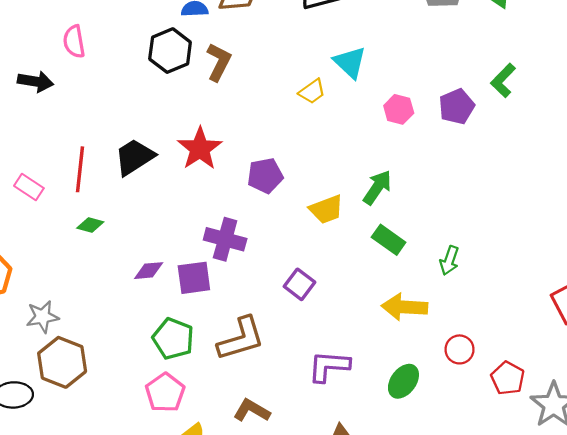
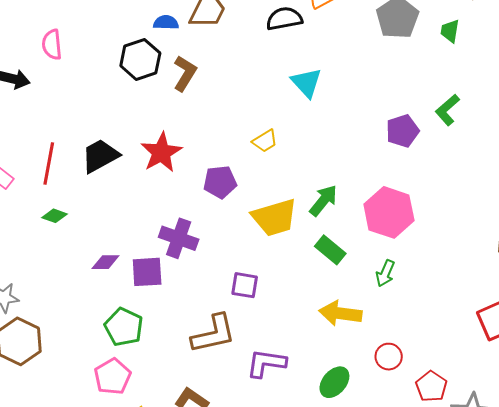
yellow trapezoid: (312, 91) -> (265, 141), moved
pink hexagon: (399, 109) -> (389, 212), moved, size x1.8
yellow trapezoid: (326, 209) -> (275, 217), size x1.4
purple square: (300, 284) -> (245, 285), turned -32
brown L-shape: (241, 339) -> (213, 334), moved

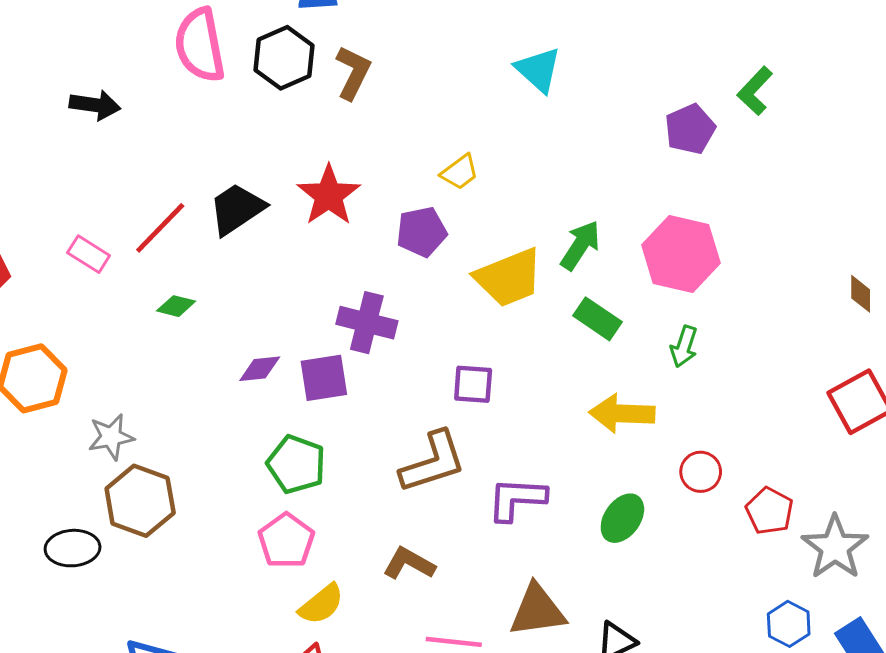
pink semicircle: (52, 45) -> (200, 45), moved, size x1.6
yellow trapezoid: (265, 141) -> (460, 172), moved
red line: (49, 164) -> (160, 228), turned 39

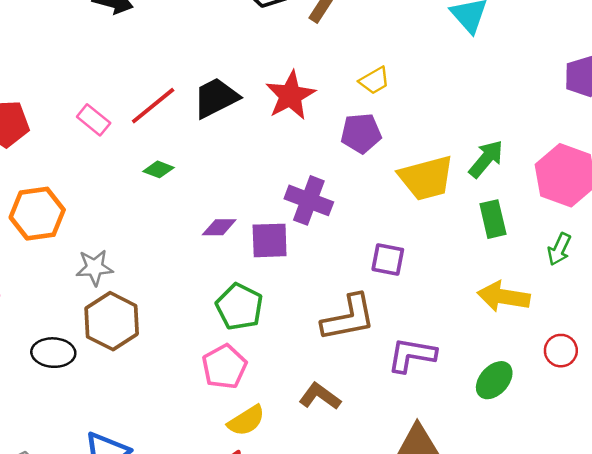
yellow trapezoid: (460, 172) -> (374, 80), moved
green rectangle: (598, 319) -> (493, 219), turned 36

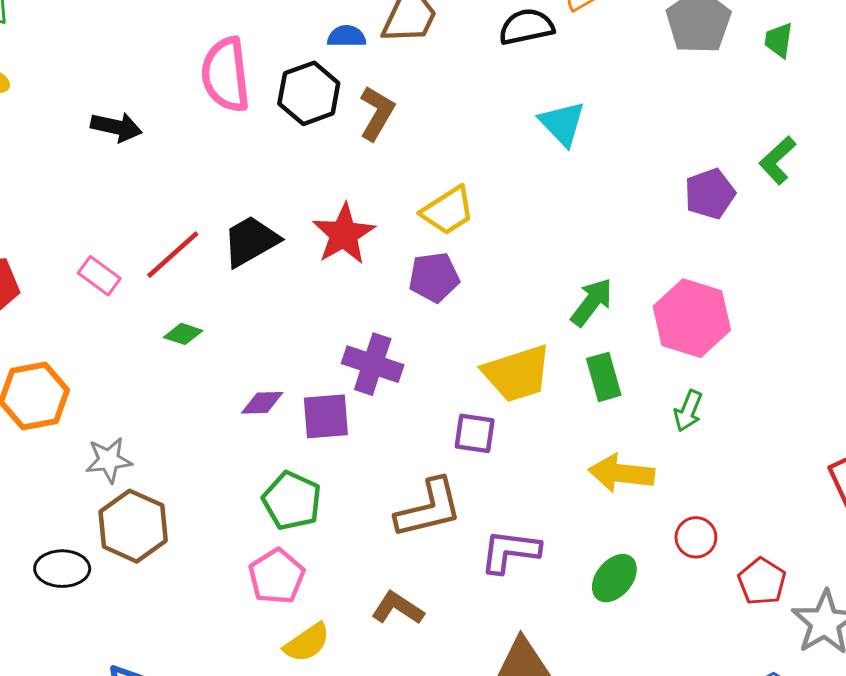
yellow trapezoid: (374, 80) -> (448, 211), size x1.4
yellow trapezoid: (426, 178) -> (517, 373), moved

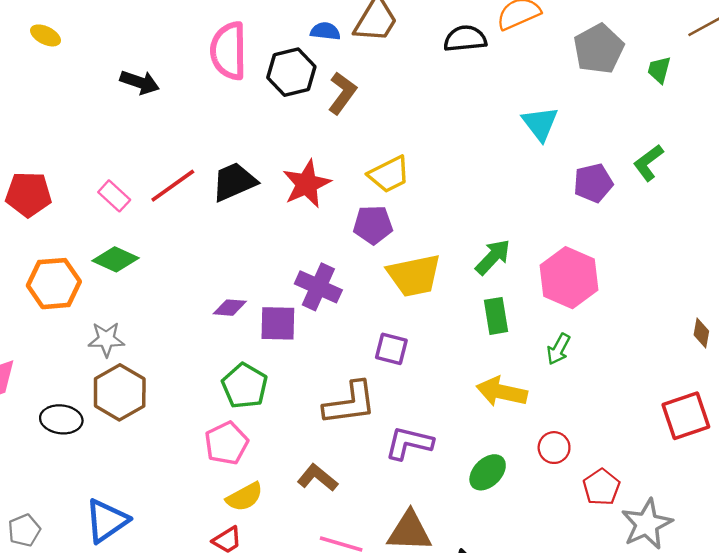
cyan triangle: (562, 123) -> (540, 124), moved
green diamond: (183, 334) -> (115, 259), moved, size x1.5
yellow trapezoid: (517, 373) -> (414, 275), moved

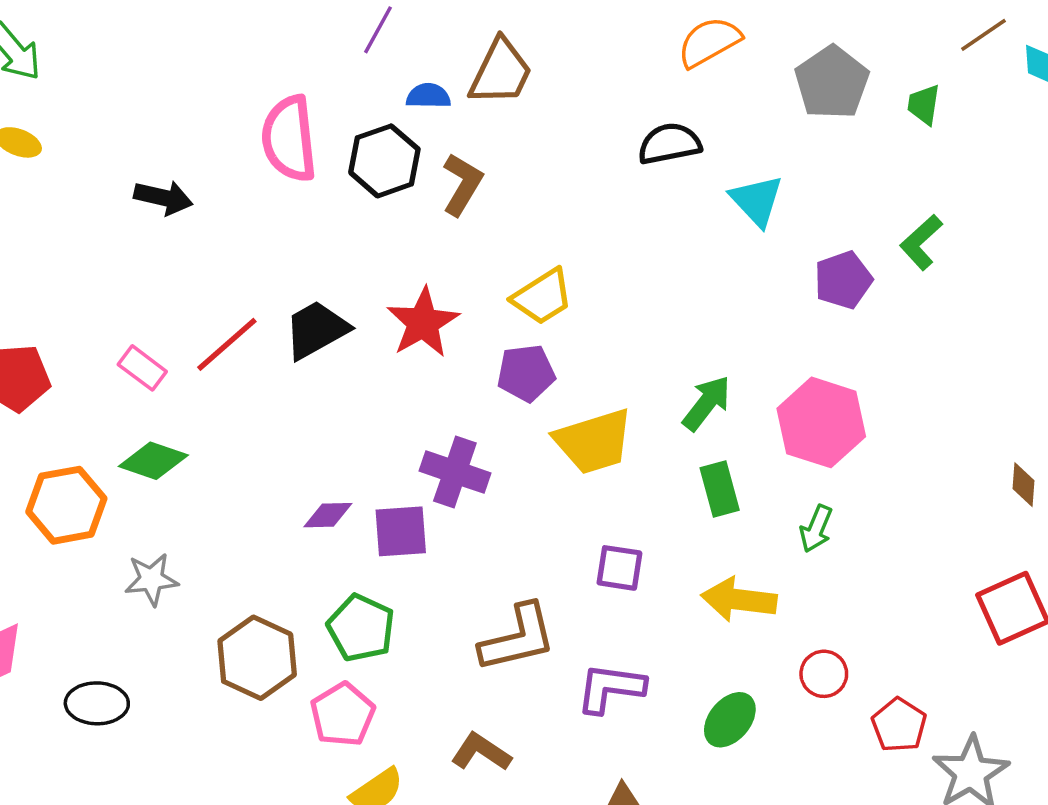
black semicircle: (465, 39) -> (669, 144), moved
purple square: (391, 349) -> (619, 568), moved
brown hexagon: (120, 392) -> (257, 658), moved

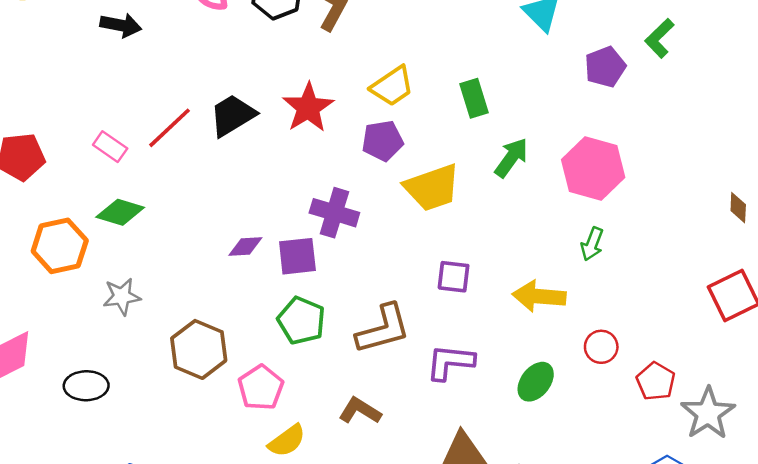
green rectangle: (720, 489) -> (474, 98), moved
green pentagon: (361, 628) -> (301, 321), moved

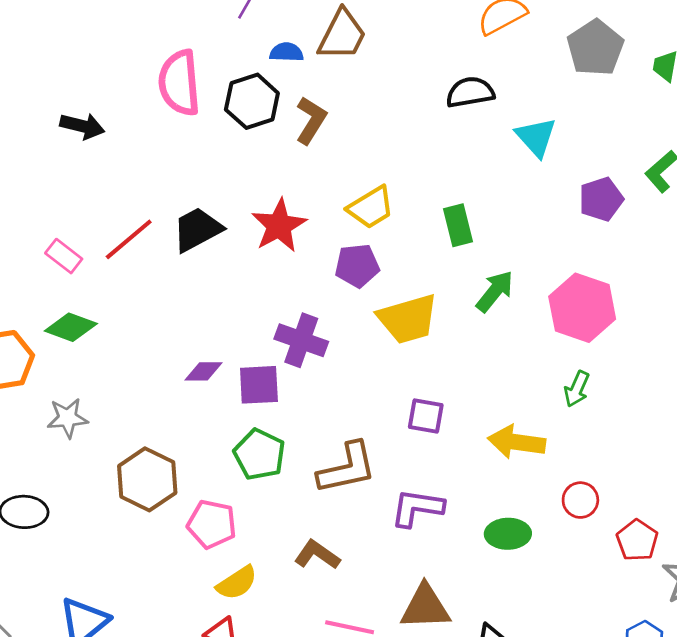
green ellipse: (536, 382) -> (508, 534), turned 48
pink pentagon: (261, 388) -> (212, 524), turned -30

